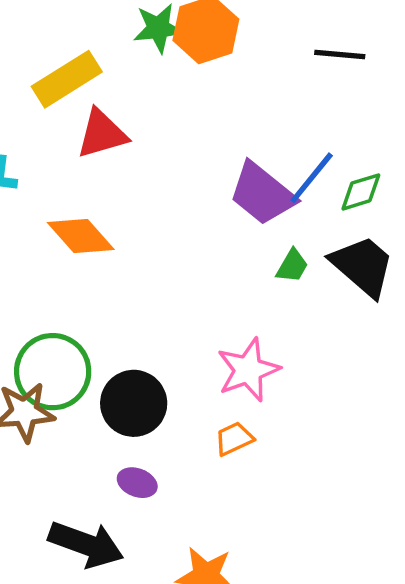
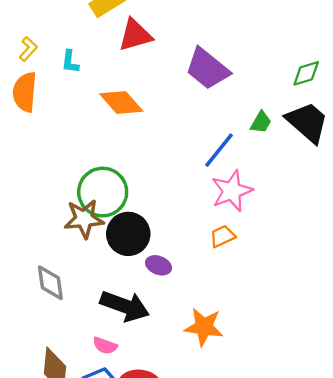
blue line: (312, 178) -> (219, 150), moved
purple trapezoid: (262, 194) -> (207, 69), moved
black circle: (134, 403) -> (128, 234), moved

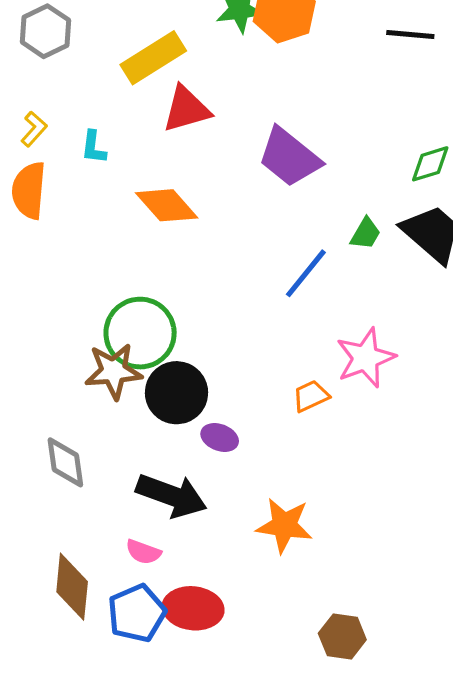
pink star: (232, 191) -> (366, 358), moved

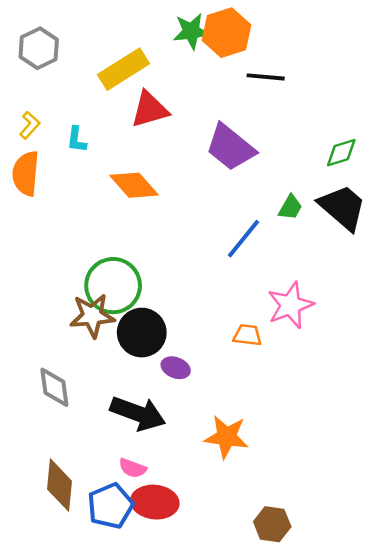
black line: (410, 35) -> (266, 77), moved
orange trapezoid: (311, 396) -> (247, 335), turned 32
pink semicircle: (143, 552) -> (133, 468), moved

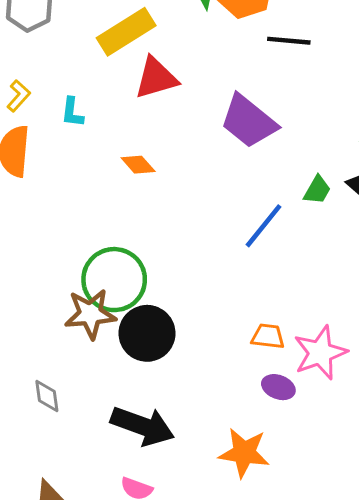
orange diamond: (134, 185) -> (138, 165), size x0.6
pink star: (290, 305) -> (320, 353), moved
purple ellipse: (176, 368) -> (278, 387), moved
gray diamond: (54, 387) -> (47, 396), size x0.7

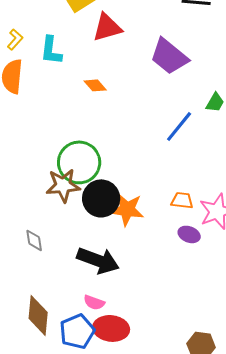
cyan L-shape: (72, 112) -> (51, 50), size x1.4
orange star: (244, 453) -> (127, 209), moved

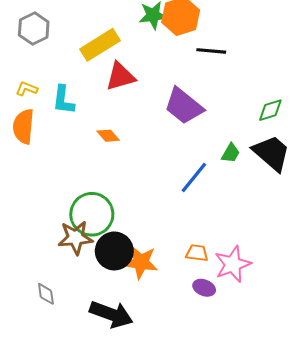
yellow L-shape: (15, 39) -> (27, 89), turned -110

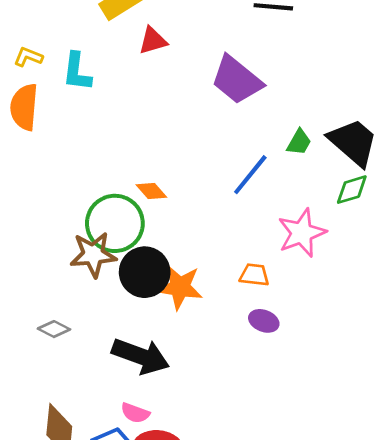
red triangle: (120, 76) -> (153, 41), size x0.7
green diamond: (270, 110) -> (352, 190), moved
orange diamond: (108, 136) -> (151, 191), moved
pink star: (233, 264) -> (302, 233), moved
gray diamond: (46, 294) -> (54, 329), turned -55

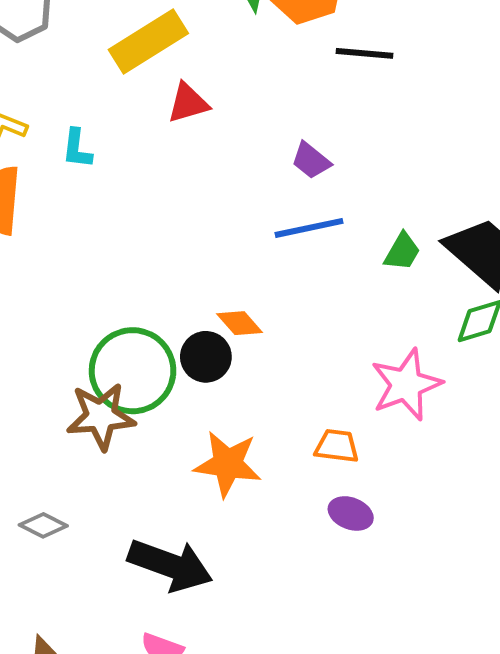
cyan L-shape: (77, 72) -> (77, 149), size x0.7
purple trapezoid: (237, 80) -> (311, 160), size x0.5
blue line: (250, 175) -> (309, 228), moved, turned 39
orange diamond: (151, 191) -> (240, 323), moved
black circle: (145, 272) -> (206, 357), moved, size x0.7

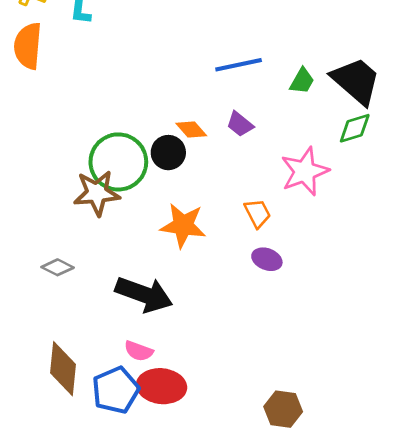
purple trapezoid: (311, 160) -> (240, 124), moved
orange trapezoid: (337, 446) -> (257, 213), turned 56

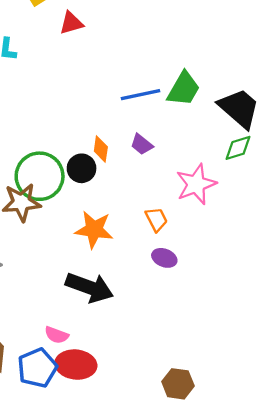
green trapezoid: (302, 81) -> (184, 89), moved, size x1.6
orange diamond: (191, 130) -> (101, 149), turned 50
black arrow: (144, 294) -> (89, 287), moved

